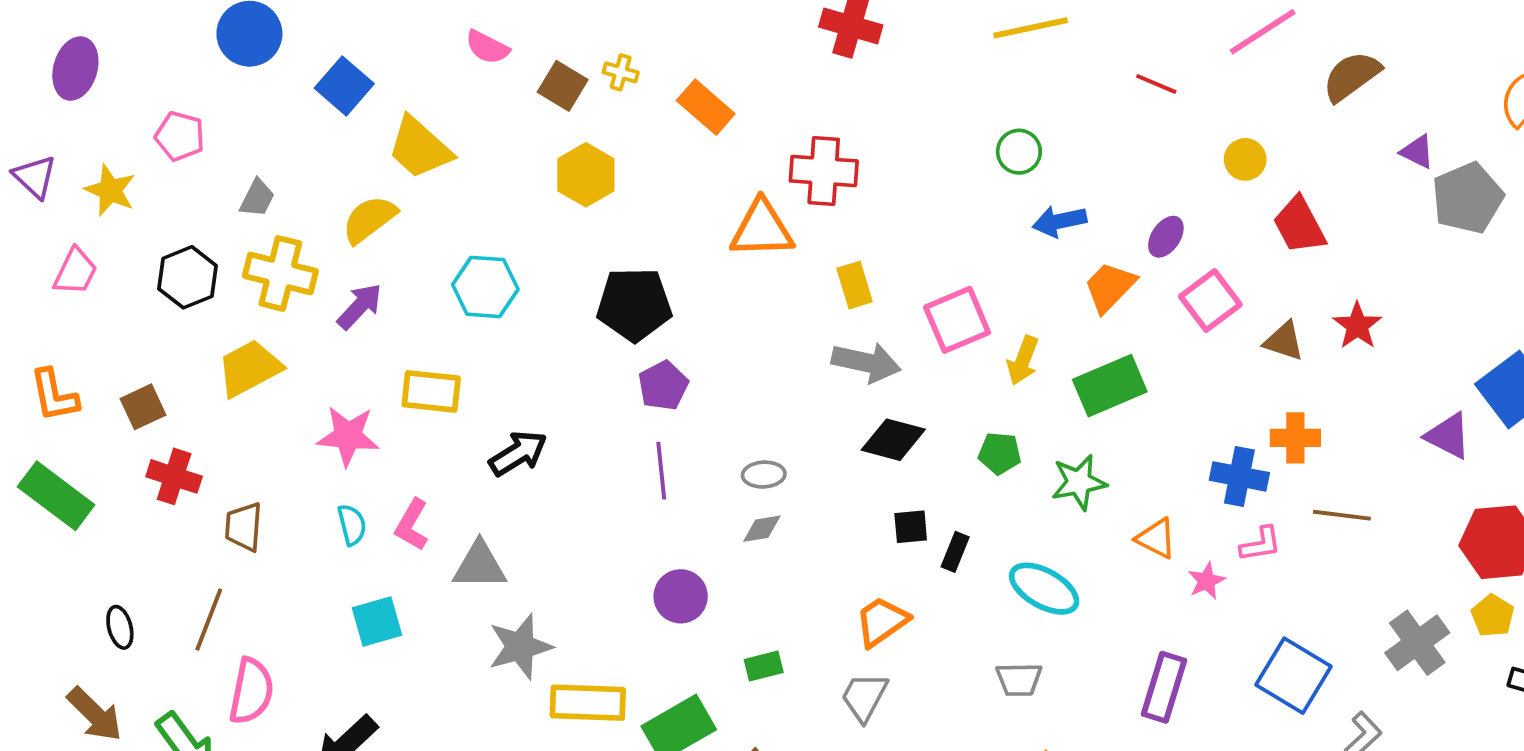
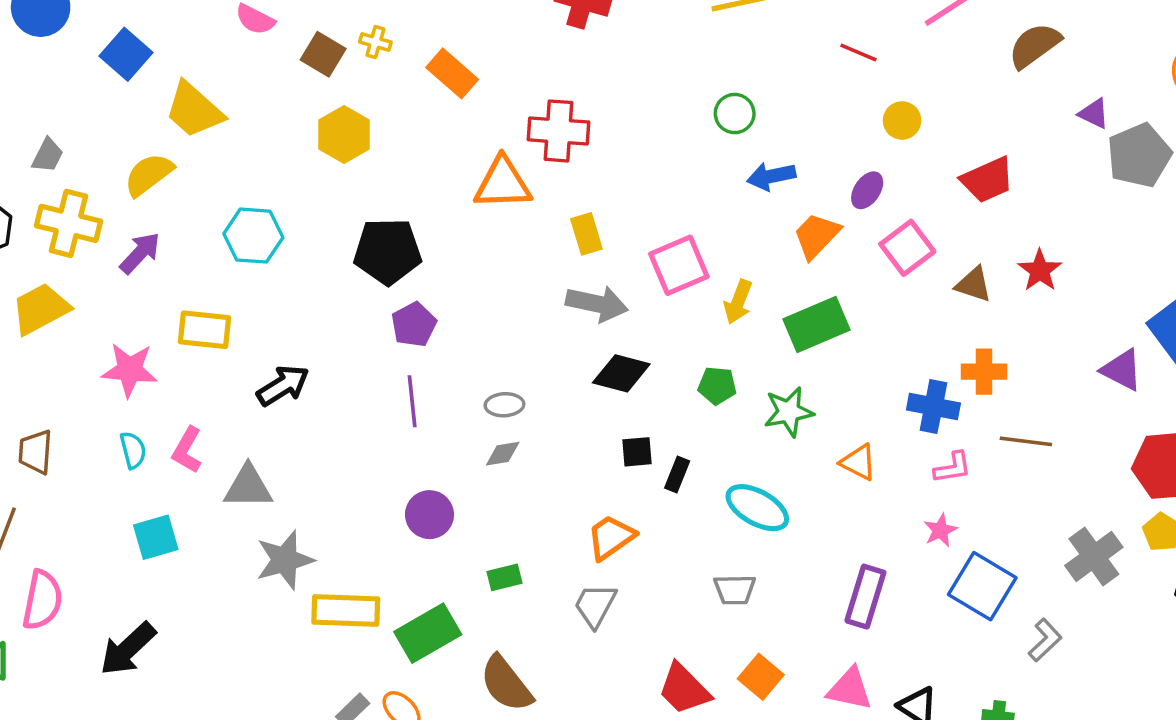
yellow circle: (1245, 159) -> (902, 121), moved
red trapezoid: (1299, 225) -> (987, 180), turned -86
pink star: (1207, 581) -> (940, 530), moved

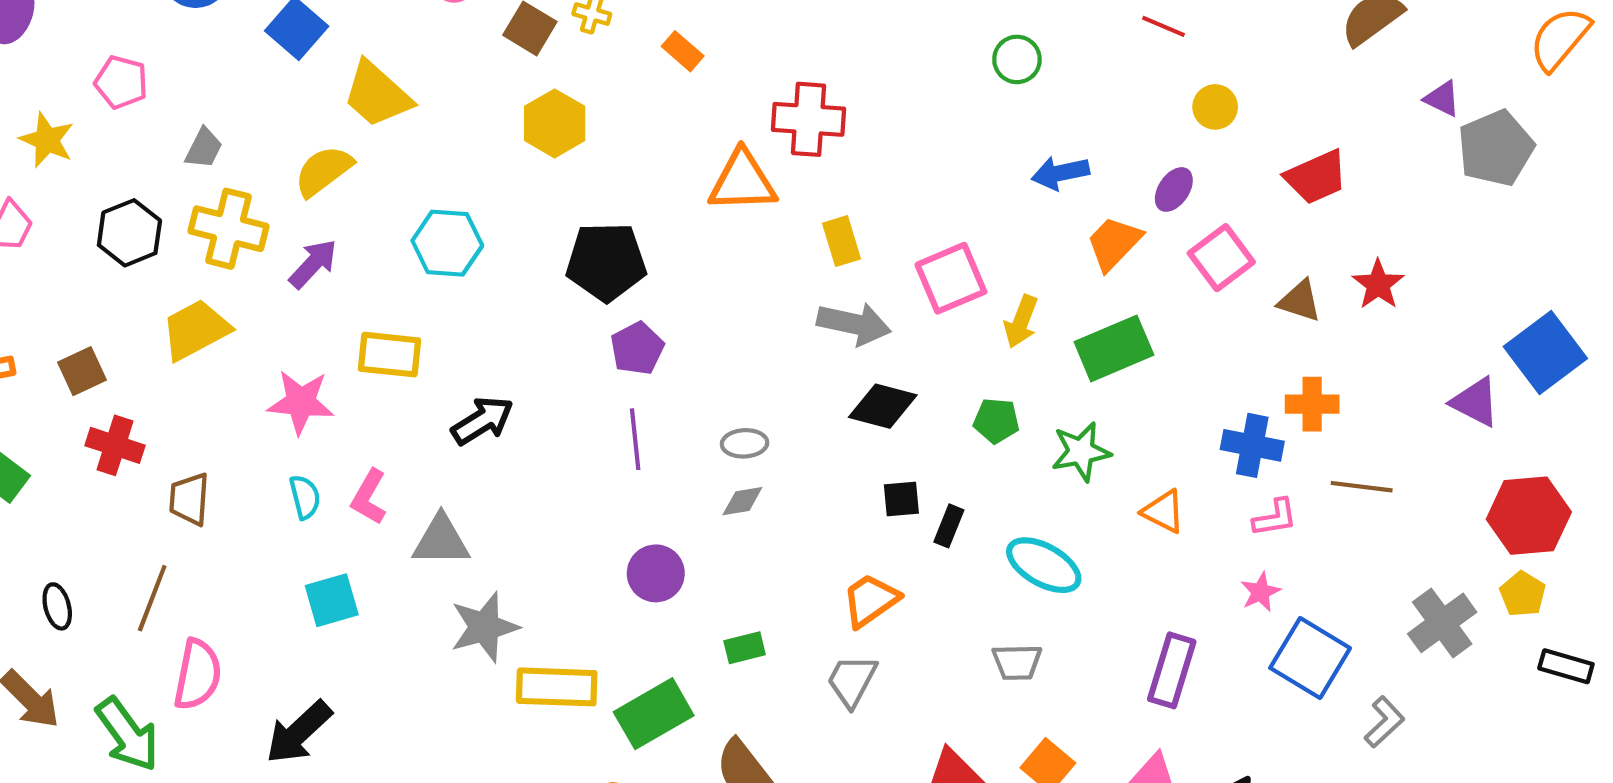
orange rectangle: (452, 73) -> (683, 51), size x0.7
green circle: (735, 114) -> (1017, 59), moved

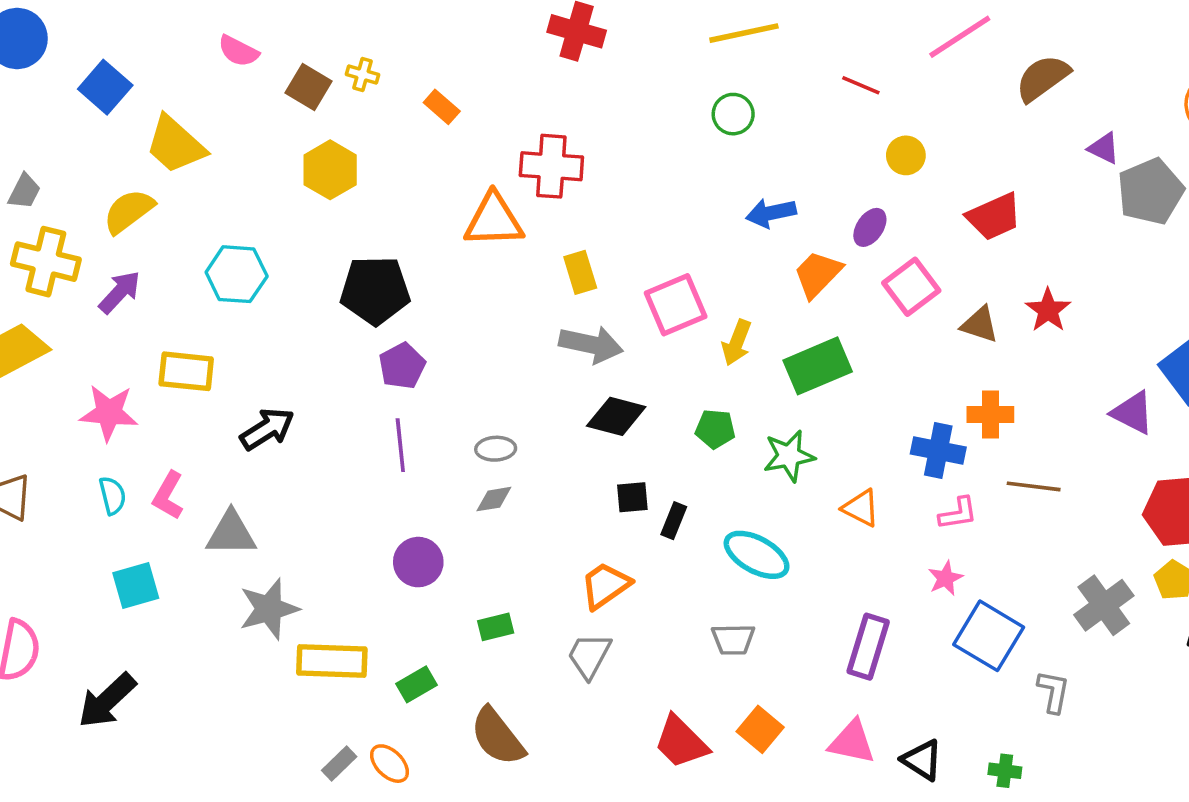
green rectangle: (654, 714) -> (416, 684), size x0.6
gray L-shape: (1384, 722) -> (1053, 692), turned -36

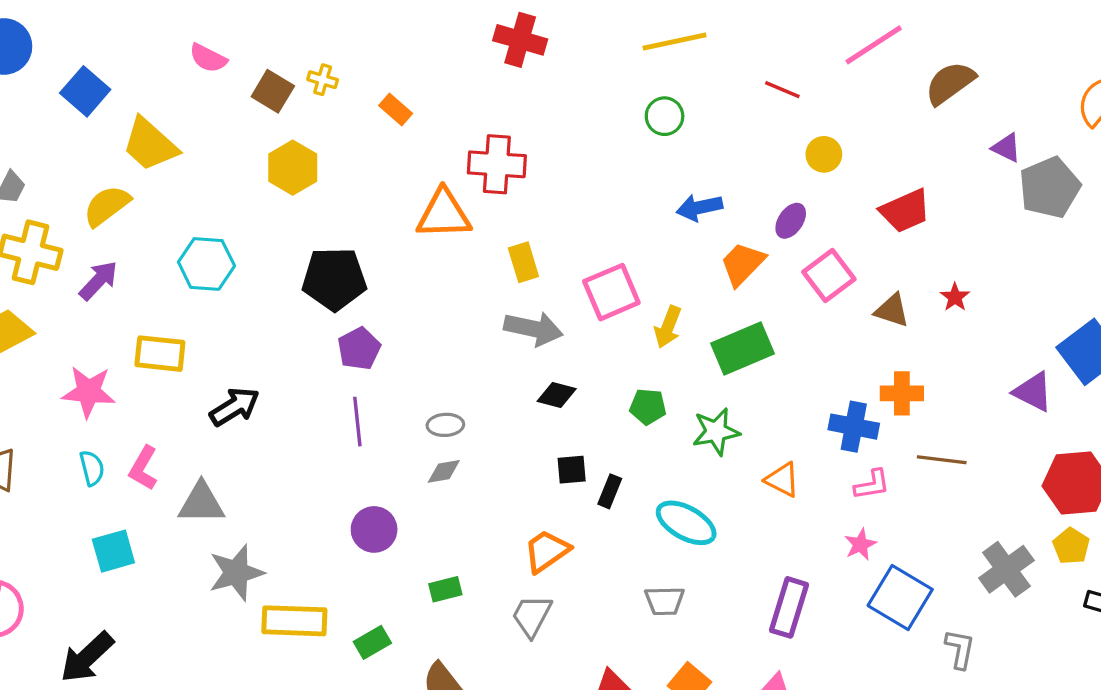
red star: (1048, 310) -> (955, 297), size x0.7
black diamond: (616, 416) -> (557, 395), size x0.7

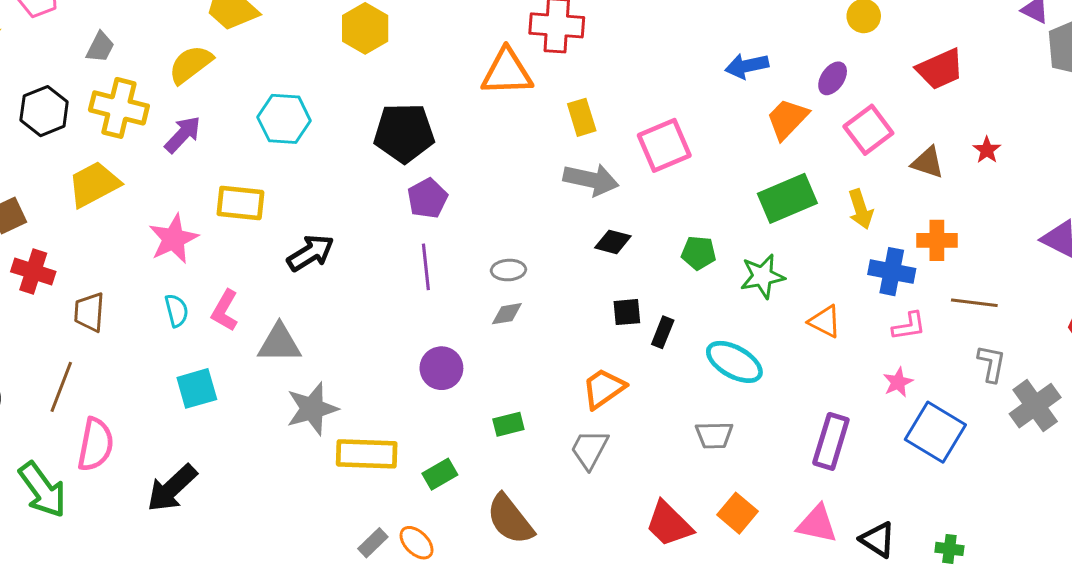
yellow arrow: (668, 327) -> (861, 209), moved, turned -39
pink star: (89, 392) -> (173, 239), turned -30
gray L-shape: (960, 649) -> (991, 364), moved

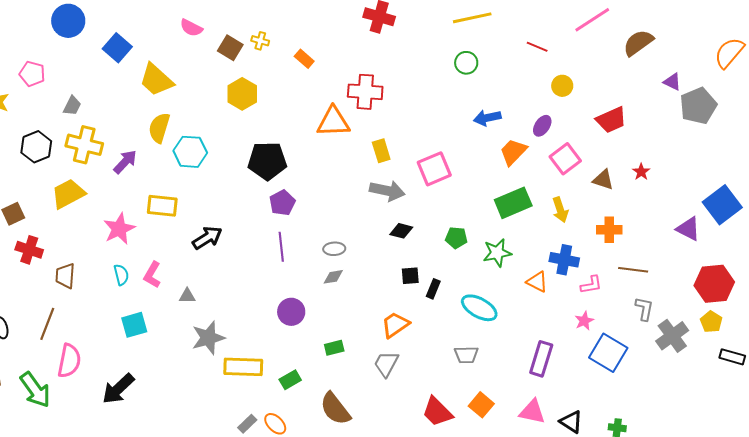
yellow semicircle: (191, 64) -> (159, 128), moved, turned -36
blue cross: (892, 272) -> (564, 260), moved
gray triangle: (279, 343) -> (187, 296), size x0.6

